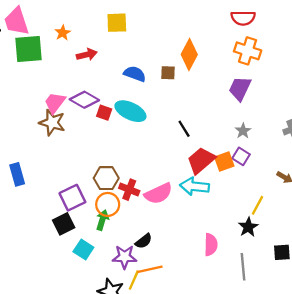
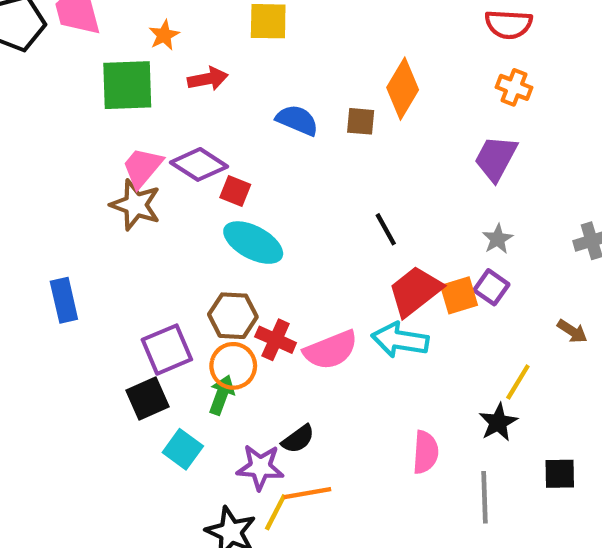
green square: (29, 49) -> (127, 85), moved
orange cross: (248, 51) -> (514, 87), size x0.7
cyan ellipse: (130, 111) -> (253, 243), moved

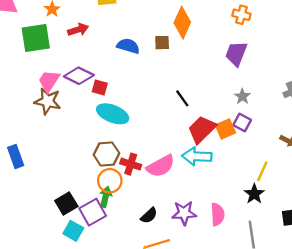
purple square: (167, 350) -> (93, 212), moved
cyan square: (183, 449) -> (73, 231), moved
purple star: (260, 467) -> (184, 213), moved

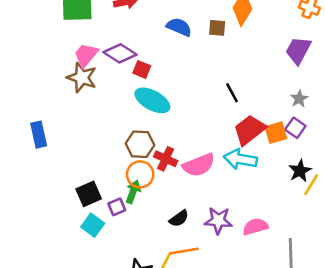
black star: (254, 194) -> (300, 171), moved
purple square: (93, 212) -> (117, 207), size x0.6
pink semicircle: (218, 214) -> (255, 227), turned -110

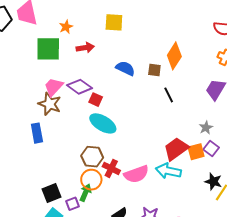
black line: (232, 93) -> (169, 95), moved
gray star: (299, 99) -> (206, 128), moved
blue rectangle: (39, 135) -> (37, 133), moved
black star: (300, 171) -> (213, 182), turned -30

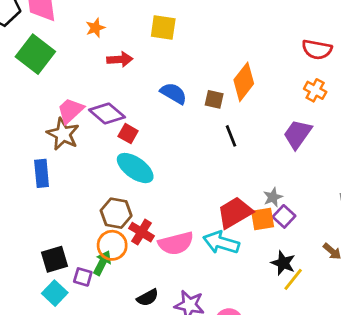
green square: (48, 49) -> (35, 54), moved, turned 32
gray star: (206, 128) -> (273, 197), moved
purple square: (73, 204) -> (83, 277), turned 32

